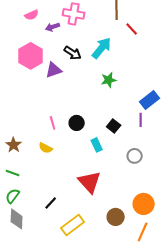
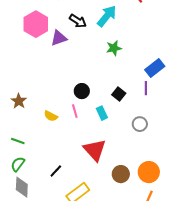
pink line: (53, 123) -> (75, 111), moved
brown star: (14, 145) -> (19, 101), moved
brown circle: (116, 217) -> (121, 174), moved

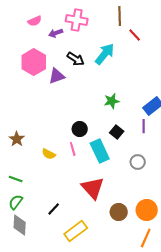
green star: (114, 48) -> (112, 101), moved
cyan rectangle: (102, 113) -> (100, 151), size x1.6

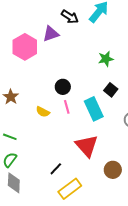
pink hexagon: (34, 62) -> (25, 47), moved
black circle: (80, 129) -> (63, 87), moved
black line: (54, 209) -> (56, 169), moved

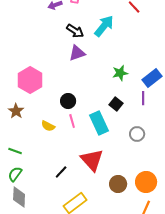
purple triangle: (51, 34) -> (77, 53), moved
pink hexagon: (25, 47) -> (30, 80), moved
green star: (106, 59) -> (120, 73), moved
black line: (56, 169) -> (61, 172), moved

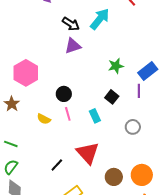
cyan rectangle: (99, 123) -> (95, 116), size x0.6

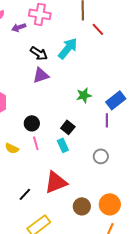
black square: (112, 97) -> (68, 127), moved
red triangle: (88, 153) -> (56, 182), turned 50

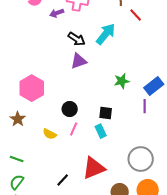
black square: (68, 127) -> (106, 113), turned -32
pink line: (36, 143) -> (74, 129), turned 40
gray circle: (101, 156) -> (141, 159), moved, size x1.6

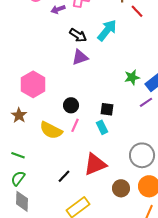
green star: (122, 81) -> (132, 77), moved
purple line: (145, 106) -> (146, 102), turned 56
yellow semicircle: (50, 134) -> (51, 130), size x1.6

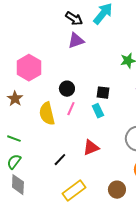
yellow semicircle: (51, 130) -> (47, 114), turned 50
red triangle: (95, 164) -> (91, 148), size x0.7
brown circle: (121, 188) -> (117, 190), moved

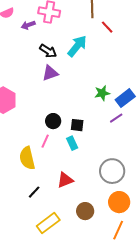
black circle: (67, 89) -> (53, 121), moved
yellow semicircle: (47, 114) -> (27, 158), moved
brown circle: (117, 190) -> (85, 211), moved

